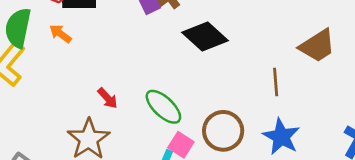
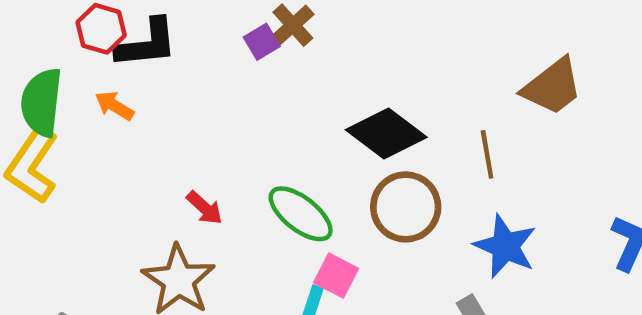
black diamond: (205, 36) -> (386, 133), moved
brown circle: (223, 131) -> (406, 207), moved

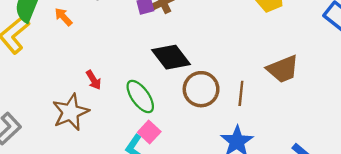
black diamond: (386, 133) -> (171, 57), moved
brown circle: (406, 207) -> (201, 89), moved

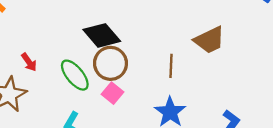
brown circle: (201, 89) -> (110, 63), moved
pink square: (149, 132) -> (113, 93), moved

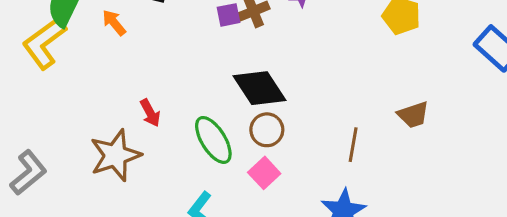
brown trapezoid: (209, 40) -> (413, 115), size x0.7
brown circle: (110, 63) -> (267, 130), size x0.7

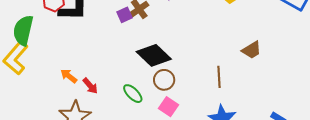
orange arrow: (114, 23) -> (69, 76), moved
green ellipse: (213, 140) -> (133, 94), size x0.7

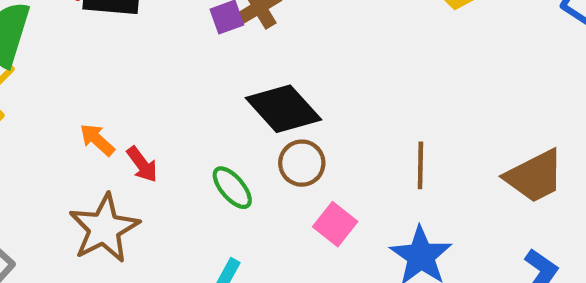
brown trapezoid: (252, 50) -> (535, 176), moved, size x1.4
pink square: (169, 107) -> (335, 224), moved

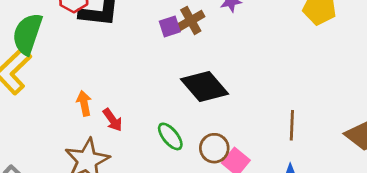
orange arrow: (97, 140) -> (84, 103), turned 35
brown circle: (302, 163) -> (214, 148), moved

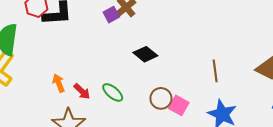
black diamond: (205, 86) -> (145, 54), size x0.7
green ellipse: (170, 136) -> (113, 92), moved

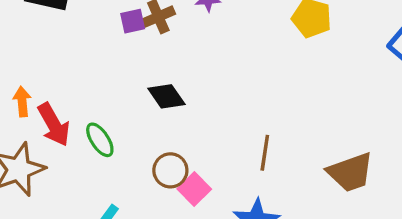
red arrow: (82, 91) -> (54, 125), size x1.5

